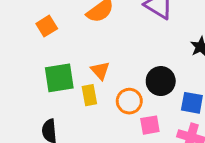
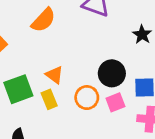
pink square: (150, 125) -> (115, 102), moved

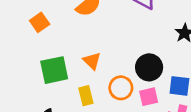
yellow rectangle: (49, 99) -> (86, 96), moved

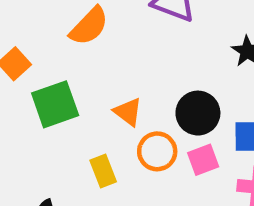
orange triangle: (92, 61) -> (128, 112), moved
green square: (54, 70) -> (55, 104), moved

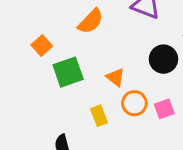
black circle: (198, 113) -> (163, 59), moved

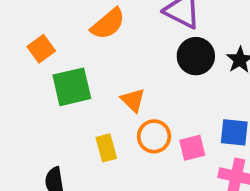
black circle: (163, 59) -> (196, 56), moved

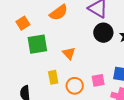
orange circle: (154, 136) -> (75, 86), moved

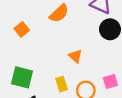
green square: (37, 44) -> (22, 77), moved, turned 30

